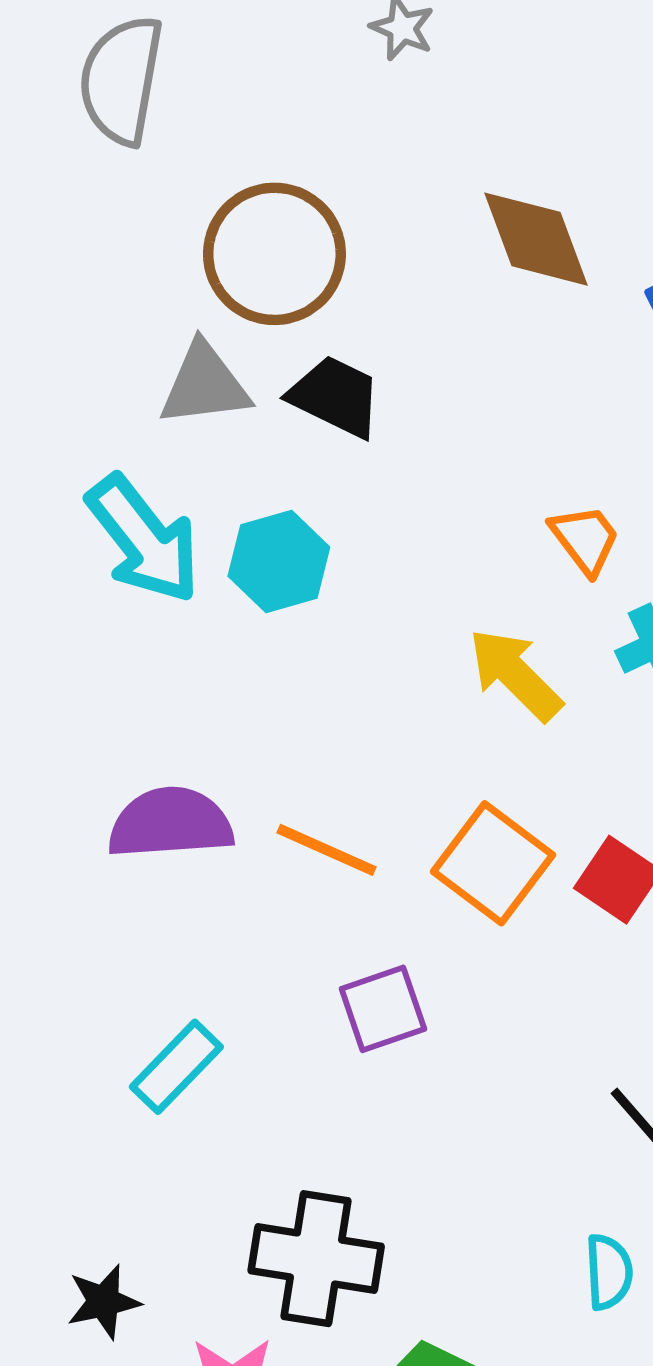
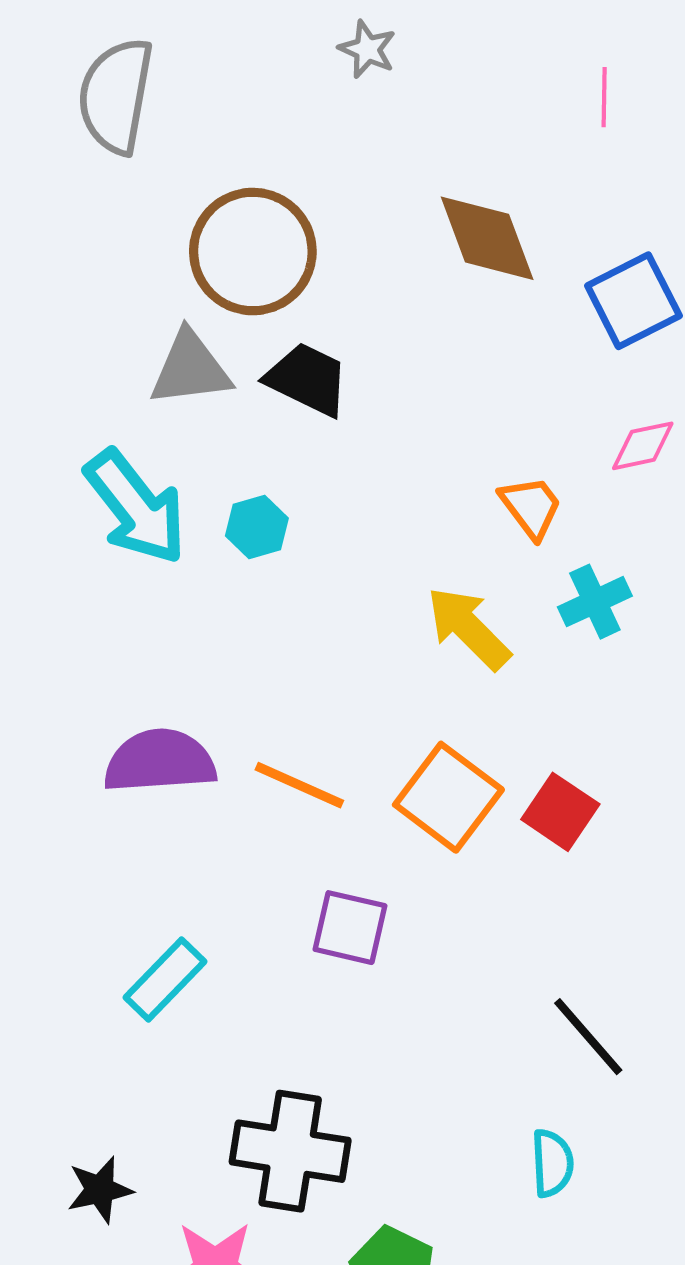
cyan hexagon: (279, 562) -> (257, 527), size x0.7
purple square: (383, 1009) -> (350, 928), turned 32

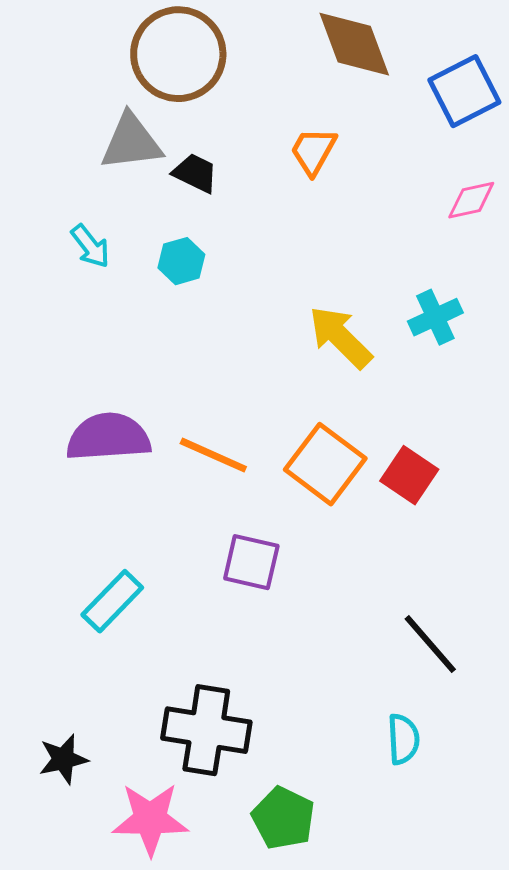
black trapezoid: (307, 379) -> (195, 173), moved, size x0.7
cyan arrow: (136, 507) -> (90, 246), size x0.5
orange trapezoid: (531, 507) -> (313, 151), moved, turned -114

